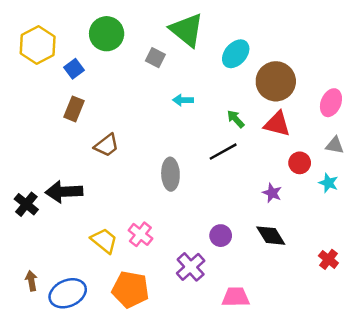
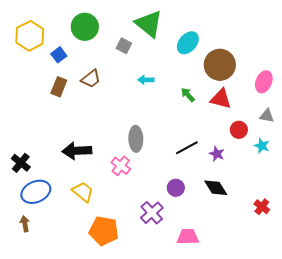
brown trapezoid: (107, 145) -> (91, 79), moved
black line: (223, 152) -> (187, 148), moved
black arrow: (64, 192) -> (77, 151), moved
pink cross: (140, 234) -> (121, 166), moved
blue ellipse: (68, 293) -> (36, 192), moved

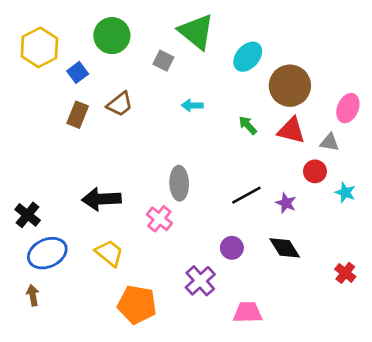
gray triangle: (267, 116) -> (329, 142), moved

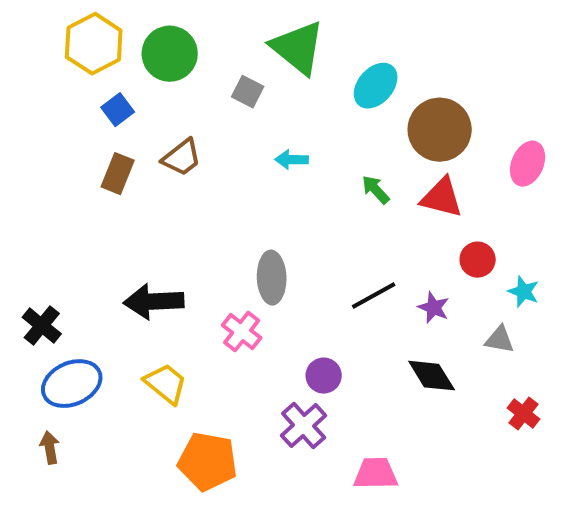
yellow hexagon: (39, 47) -> (94, 44), moved
gray triangle: (329, 142) -> (500, 340), moved
purple circle: (232, 248) -> (324, 376), moved

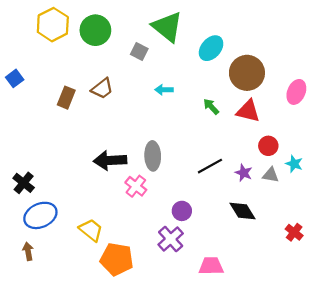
blue square: (118, 110) -> (15, 78), moved
black arrow: (154, 302) -> (110, 160), moved
gray triangle: (500, 340) -> (271, 175), moved
yellow trapezoid: (166, 384) -> (91, 230), moved

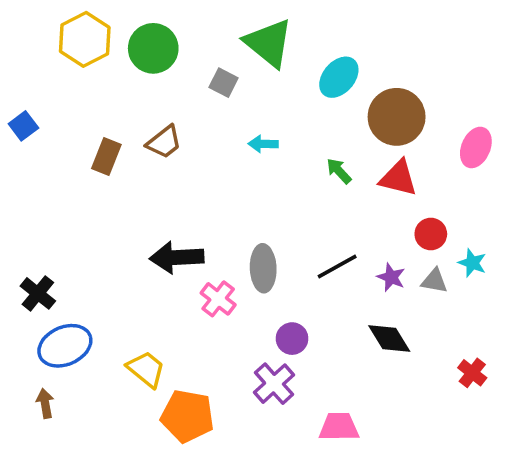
gray ellipse: (153, 156) -> (263, 268), moved

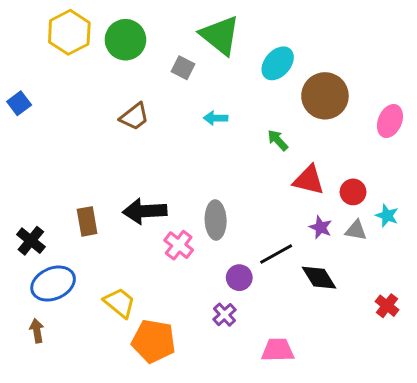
brown rectangle: (106, 156) -> (87, 221), moved, turned -32
red triangle: (398, 178) -> (309, 180), moved
black line: (337, 266) -> (276, 254), moved
purple cross: (274, 384) -> (224, 315), size x0.7

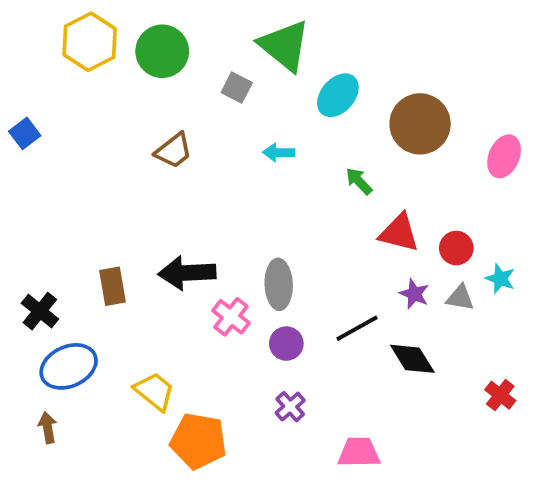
cyan ellipse: (278, 63) -> (338, 95), moved
purple circle: (239, 278) -> (286, 344), moved

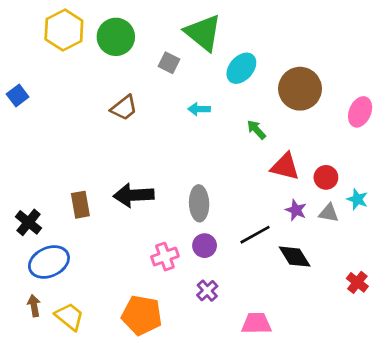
pink cross: (231, 317) -> (165, 257), moved, turned 32
yellow trapezoid: (155, 391) -> (69, 317), moved

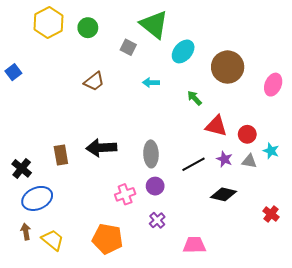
green circle: (116, 37) -> (88, 28), size x0.7
black line: (255, 235) -> (193, 164), moved
black diamond: (295, 257) -> (223, 194), turned -45

